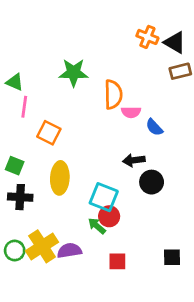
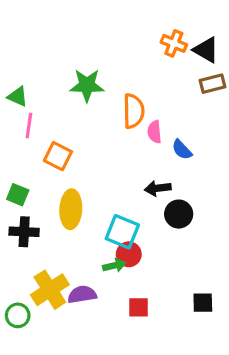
pink semicircle: (131, 112) -> (155, 132), turned 84
green arrow: (97, 226) -> (114, 266), turned 126
green circle: (15, 251) -> (18, 315), moved

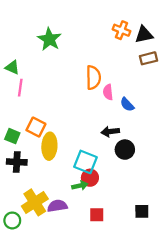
black triangle: (206, 50) -> (144, 35), turned -42
green star: (87, 85) -> (49, 39), moved, turned 30
orange square: (58, 156) -> (36, 127), moved

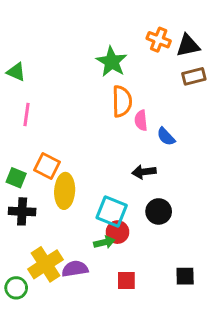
green star: (49, 39) -> (112, 62), moved
green triangle: (12, 67) -> (16, 72), moved
black circle: (125, 150) -> (159, 211), moved

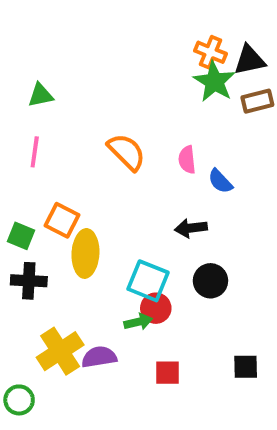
green star: (112, 62) -> (214, 82), moved
green triangle: (16, 72) -> (41, 95), moved, turned -36
orange semicircle: (122, 101) -> (126, 152), moved, turned -44
green circle: (16, 288) -> (19, 400), moved

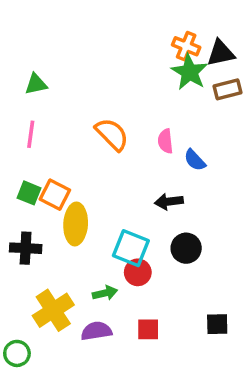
green square: (21, 236) -> (29, 193), moved
green arrow: (138, 322) -> (105, 293), moved
purple semicircle: (99, 357) -> (96, 331), moved

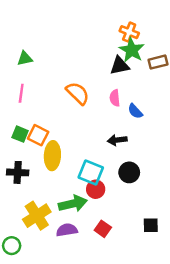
black triangle: (221, 53) -> (120, 66), moved
green arrow: (105, 293) -> (73, 204), size x1.6
red square: (148, 329) -> (103, 229), turned 35

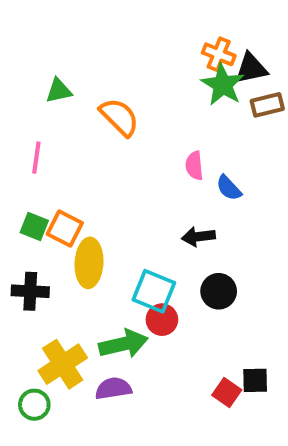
green triangle: (25, 58) -> (59, 91), moved
black triangle: (120, 66) -> (251, 68), moved
orange semicircle: (78, 93) -> (119, 117), moved
red square: (103, 229) -> (227, 393), moved
green circle: (12, 246) -> (34, 405), moved

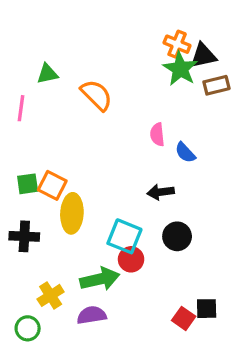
pink line: (36, 158) -> (21, 108), moved
green square: (34, 226) -> (28, 184), turned -30
yellow cross: (63, 364) -> (51, 295), size x0.7

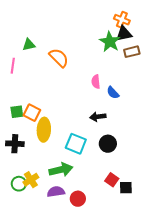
orange cross: (177, 44) -> (122, 20), moved
red circle: (131, 259) -> (78, 199), moved
red square: (184, 318) -> (112, 180), moved
green circle: (28, 328) -> (19, 184), moved

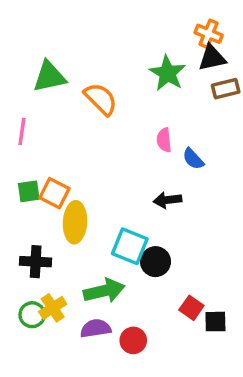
green star: (110, 42) -> (167, 73), moved
green triangle: (29, 45) -> (49, 77), size x1.5
pink line: (13, 66) -> (22, 131), moved
black cross: (15, 144) -> (36, 262), moved
black circle: (108, 144) -> (155, 262), moved

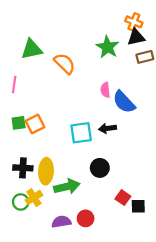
blue semicircle: (193, 159) -> (124, 102), size x1.6
orange square: (54, 193) -> (35, 124), turned 36
yellow ellipse: (75, 222) -> (46, 171), moved
cyan square: (130, 246) -> (81, 133), moved, turned -30
purple semicircle: (96, 328) -> (61, 222), moved

